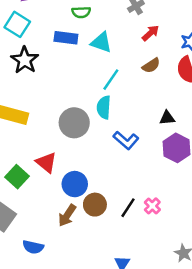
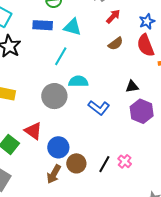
cyan line: (111, 80) -> (61, 56), moved
cyan semicircle: (104, 107) -> (78, 81), turned 90

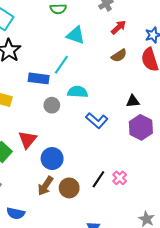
blue rectangle: (43, 25) -> (39, 78), moved
gray circle: (54, 96) -> (52, 105), size x0.6
red triangle: (33, 131) -> (27, 140), turned 30
brown circle: (76, 163) -> (69, 188), moved

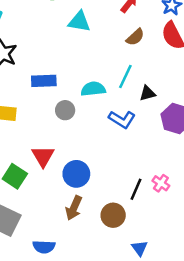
cyan line: (61, 65) -> (125, 76), moved
black triangle: (133, 101) -> (147, 93), moved
brown circle: (69, 188) -> (113, 215), moved

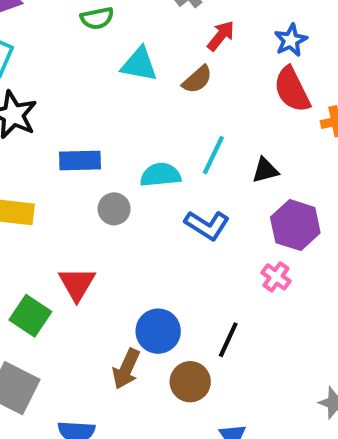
brown semicircle: (135, 37) -> (197, 79), moved
black triangle: (147, 93) -> (265, 170), moved
blue circle: (76, 174) -> (158, 331), moved
pink cross: (161, 183) -> (276, 277), moved

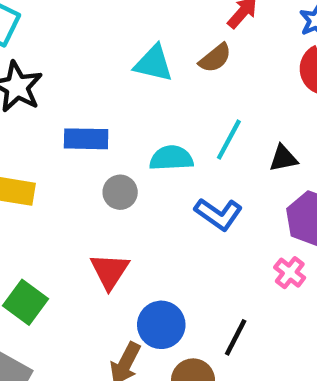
cyan triangle: (139, 64) -> (154, 63), moved
red triangle: (77, 284) -> (110, 271), moved

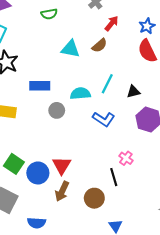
red triangle: (110, 271) -> (62, 165), moved
pink cross: (290, 273) -> (126, 158), moved
blue circle: (161, 325) -> (38, 173), moved
black line: (236, 337) -> (114, 177), turned -42

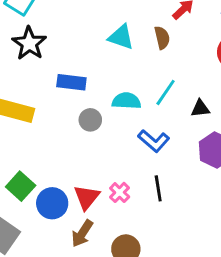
brown semicircle: (99, 45) -> (162, 38), turned -70
pink cross: (126, 158) -> (120, 192), moved
black line: (114, 177) -> (158, 188), moved

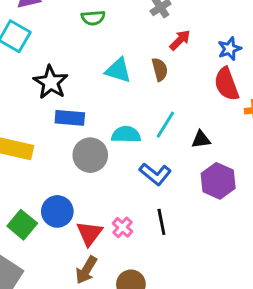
black star: (29, 43) -> (51, 82), moved
gray circle: (90, 120) -> (90, 155), size x1.5
blue circle: (52, 203) -> (57, 211), moved

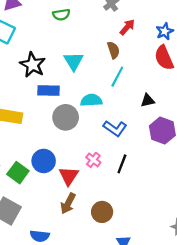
cyan triangle: (118, 70) -> (73, 61), moved, turned 45
cyan line: (165, 125) -> (117, 77), moved
black line: (161, 222) -> (122, 164), turned 36
pink cross: (123, 227) -> (93, 160), moved

